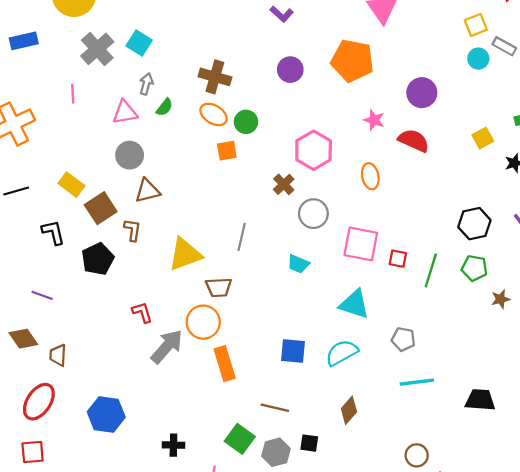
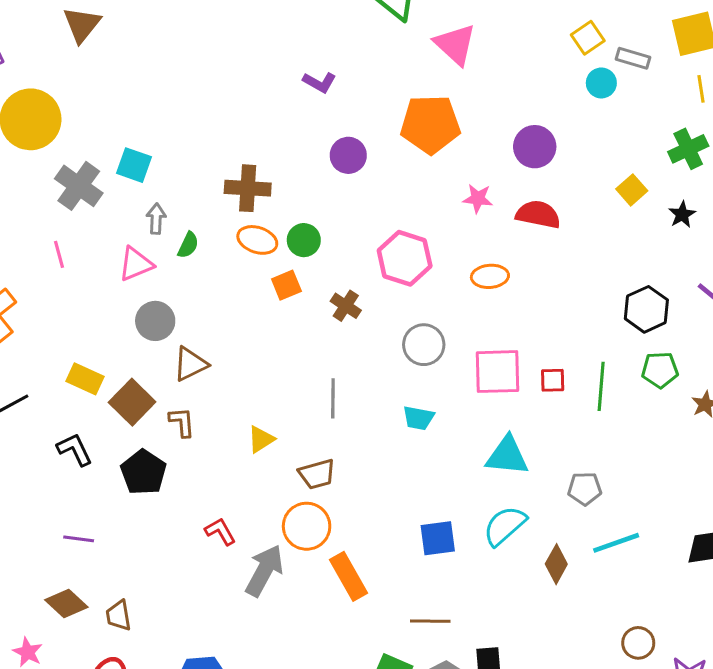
orange ellipse: (370, 176) -> (490, 276), turned -70
brown cross: (284, 184) -> (346, 306), moved
yellow triangle: (185, 254) -> (261, 439), size x0.6
brown diamond: (349, 410) -> (556, 564), moved

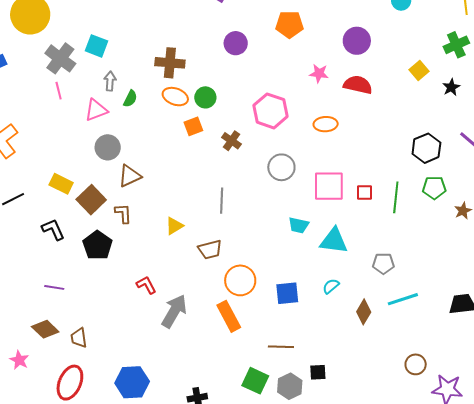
orange pentagon: (430, 124) -> (289, 24), size x0.7
pink line: (59, 254) -> (59, 91), moved
cyan trapezoid: (418, 418) -> (299, 225), moved
orange circle: (307, 526) -> (240, 280), moved
cyan semicircle: (505, 526) -> (331, 286), size x0.6

